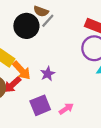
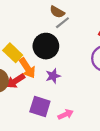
black circle: (26, 26) -> (46, 46), moved
purple square: (40, 105) -> (40, 106), turned 30

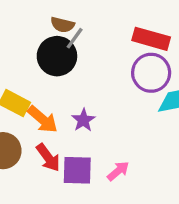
black circle: (46, 46) -> (57, 56), moved
red arrow: (16, 81) -> (48, 158), moved, turned -78

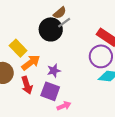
brown semicircle: (63, 25) -> (60, 13), turned -72
orange arrow: (43, 119) -> (31, 63), turned -96
purple square: (77, 170) -> (50, 91), moved

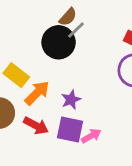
red arrow: (27, 85) -> (36, 126), turned -36
pink arrow: (64, 106) -> (91, 136), moved

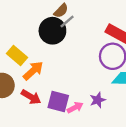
purple star: (71, 100) -> (98, 100), moved

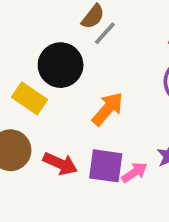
black circle: (52, 31) -> (61, 65), moved
orange arrow: (33, 71) -> (108, 109), moved

